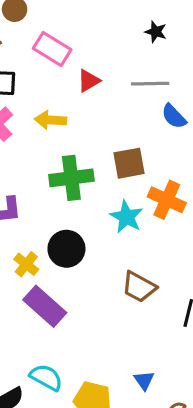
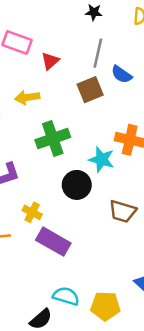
gray line: (150, 84) -> (98, 53), turned -64
brown square: (129, 163) -> (90, 90), moved
black circle: (66, 249) -> (77, 185), moved

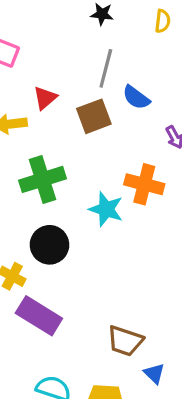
red triangle: (50, 61) -> (45, 98), moved
black circle: (77, 185) -> (50, 245), moved
brown trapezoid: (123, 211) -> (125, 341), moved

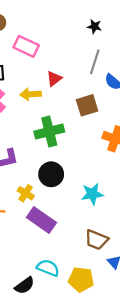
brown square: (94, 116) -> (87, 105), moved
cyan star: (106, 209) -> (92, 194), moved, turned -30

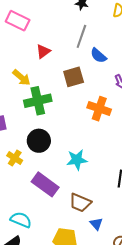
yellow arrow: (31, 94) -> (22, 78), moved, turned -138
purple rectangle: (41, 220) -> (45, 184), moved
cyan semicircle: (48, 268) -> (21, 220), moved

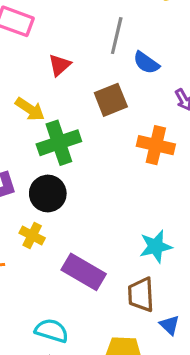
black circle: (39, 141) -> (48, 194), moved
cyan star: (77, 160) -> (156, 246), moved
brown trapezoid: (80, 203) -> (141, 295), turned 70

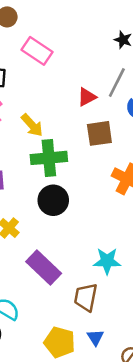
red triangle: (60, 65) -> (87, 97), moved
black circle: (48, 194) -> (53, 200), moved
blue triangle: (169, 325) -> (95, 337), moved

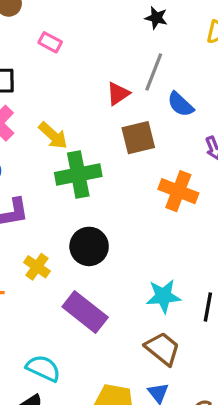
pink rectangle: (37, 51) -> (50, 42), size x0.6
black circle: (53, 200) -> (89, 246), moved
brown trapezoid: (86, 297) -> (163, 349), moved, turned 124

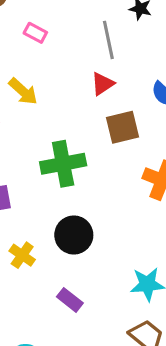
gray line: (154, 72) -> (108, 40), moved, turned -33
yellow arrow: (53, 136) -> (23, 91), moved
purple rectangle: (85, 312) -> (70, 300), size x0.6

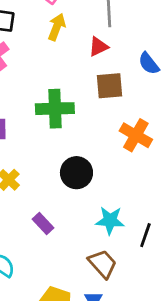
yellow arrow: (23, 91) -> (57, 27), moved, turned -120
black circle: (74, 235) -> (76, 173), moved

